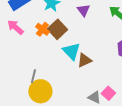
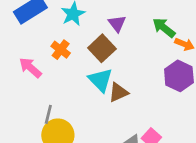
pink arrow: (15, 27) -> (30, 68), moved
brown square: (57, 29) -> (102, 48), moved

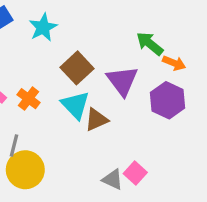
purple triangle: (117, 24) -> (122, 81), moved, size x1.5
orange cross: (61, 50) -> (29, 99), moved

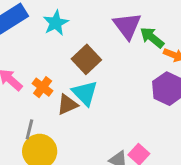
purple triangle: (122, 81) -> (127, 26), moved
brown triangle: (96, 120) -> (67, 105), moved

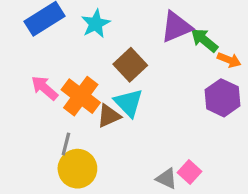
purple triangle: (127, 26) -> (176, 27), turned 44
orange cross: (43, 87) -> (81, 96), size x1.6

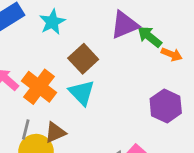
purple hexagon: (222, 98) -> (166, 106), moved
brown triangle: (109, 116) -> (55, 132), moved

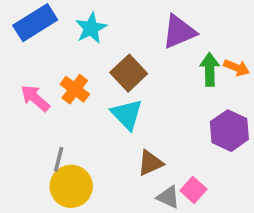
green arrow: (150, 37) -> (210, 69), moved, turned 50
orange cross: (39, 87) -> (75, 89), moved, size x0.7
brown triangle: (55, 132) -> (150, 163), moved

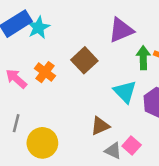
cyan star: (91, 28) -> (38, 28), moved
cyan triangle: (127, 114) -> (125, 92), moved
gray line: (59, 159) -> (16, 123), moved

